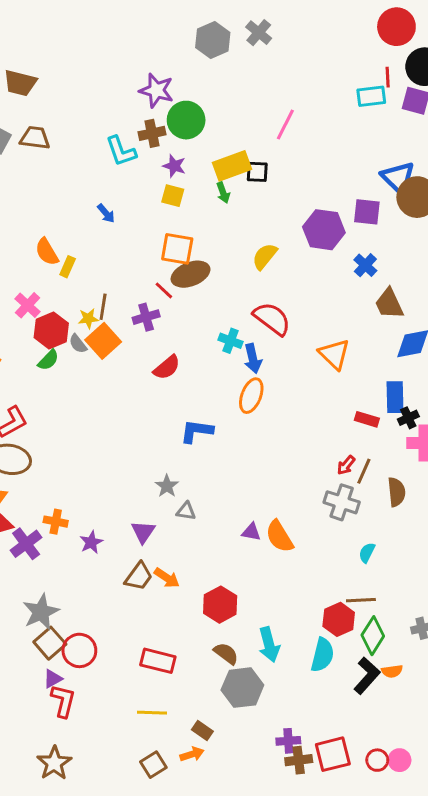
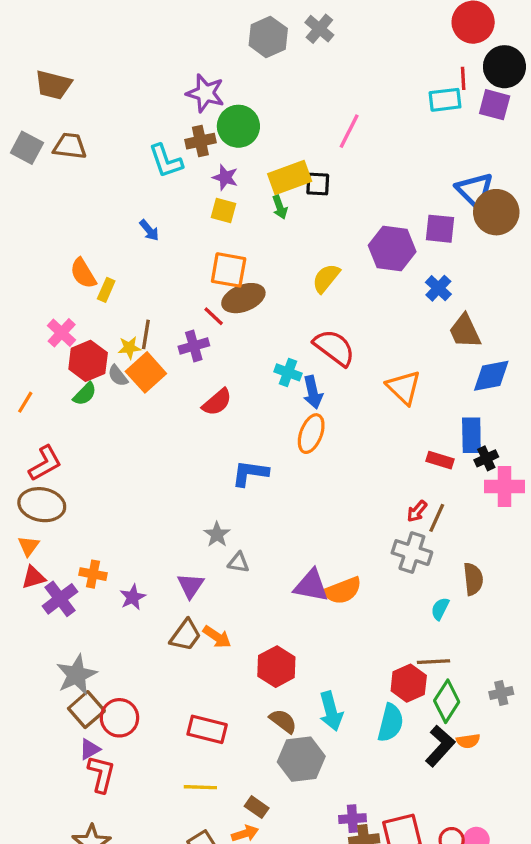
brown semicircle: (396, 492) -> (473, 579), moved
purple triangle: (251, 532) -> (311, 586), size x1.6
orange semicircle: (279, 536) -> (343, 591), turned -80

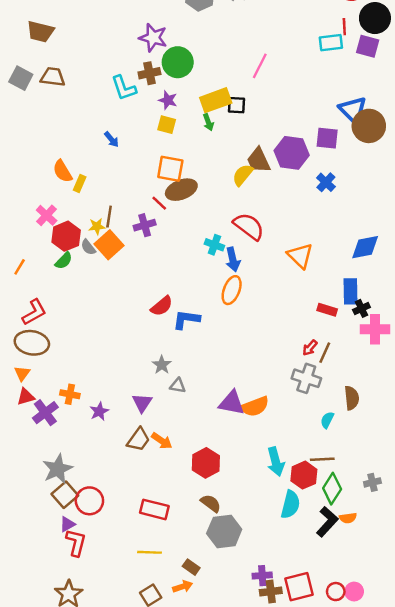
brown trapezoid: (465, 331) -> (259, 160), moved
red semicircle: (217, 402) -> (162, 306), moved
cyan arrow: (331, 711) -> (276, 462), moved

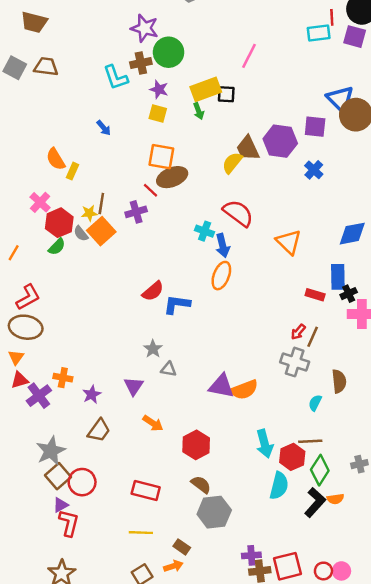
brown trapezoid: (138, 440) -> (99, 430), moved

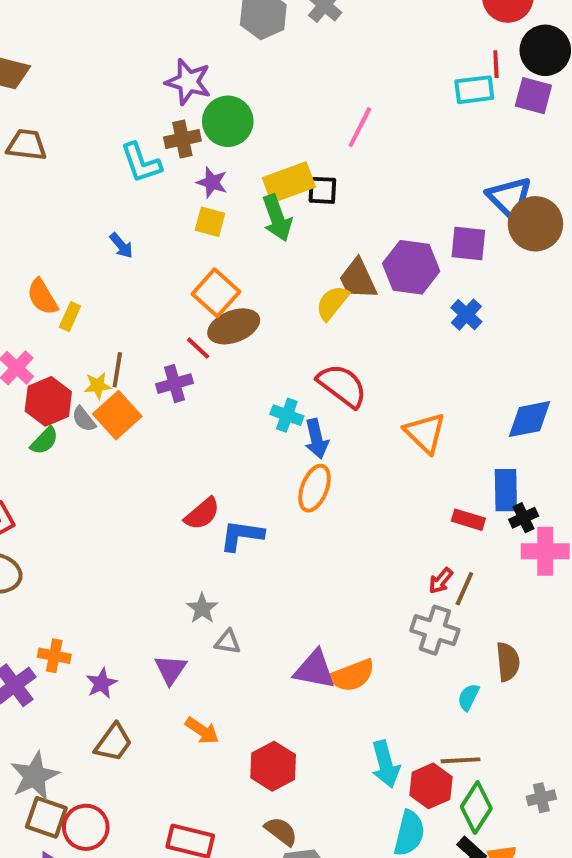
green arrow: (199, 111) -> (277, 218), size x1.6
orange square: (161, 157) -> (216, 293), turned 32
brown square: (58, 476) -> (46, 817), turned -30

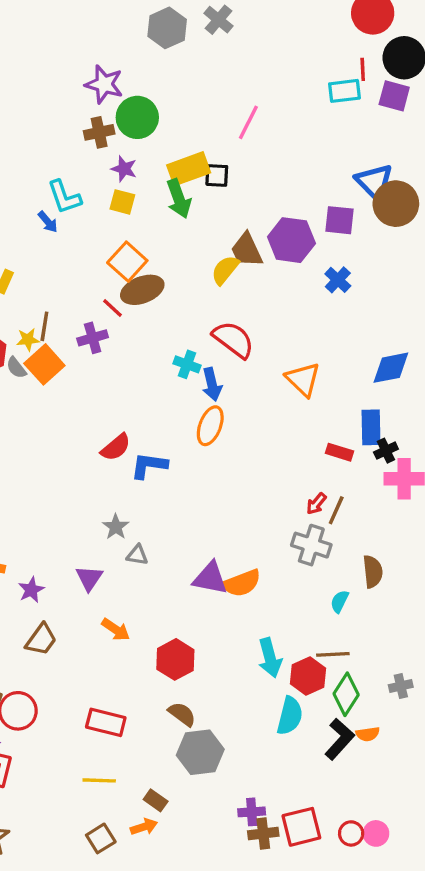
cyan L-shape: (141, 163) -> (64, 197), moved

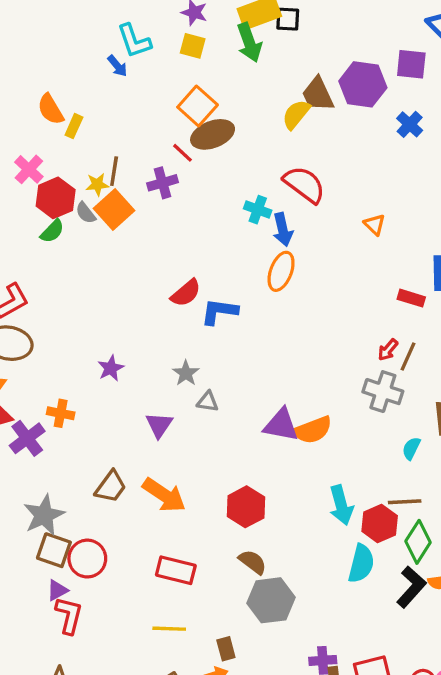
orange triangle: (303, 379) -> (375, 225), size x0.6
purple star: (31, 590) -> (111, 368), moved
orange arrow: (116, 630) -> (164, 495), moved, size x1.5
brown rectangle: (156, 800) -> (226, 649), turned 40

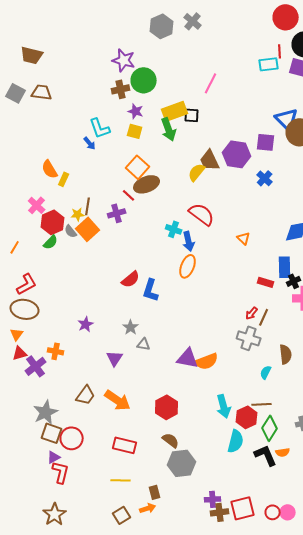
blue L-shape: (219, 311) -> (151, 290), turned -80
black L-shape: (411, 587) -> (266, 455), turned -65

